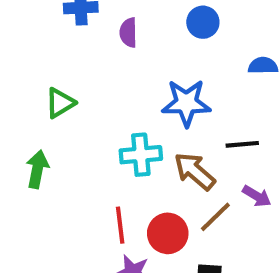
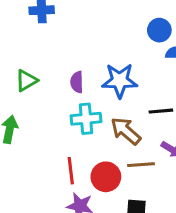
blue circle: (203, 22) -> (159, 30), moved
purple semicircle: (128, 33) -> (77, 82), moved
brown line: (215, 217) -> (141, 165), turned 40

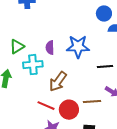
cyan cross: (86, 119) -> (33, 65), moved
brown arrow: (126, 131) -> (58, 82), moved, turned -95
red line: (71, 171) -> (46, 106), turned -60

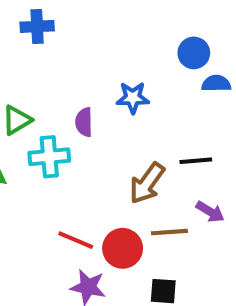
blue star: (78, 47) -> (133, 98), moved, size x0.7
brown arrow: (58, 82) -> (147, 183), moved

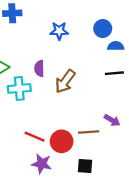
blue star: (133, 98) -> (59, 31), moved
black line: (196, 161) -> (114, 73), moved
brown arrow: (147, 183) -> (65, 81), moved

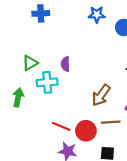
blue star: (59, 31) -> (97, 15), moved
brown arrow: (65, 81) -> (101, 95), moved

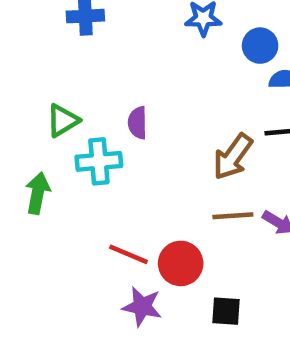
brown arrow: (101, 95) -> (233, 157), moved
brown line: (111, 122) -> (233, 216), moved

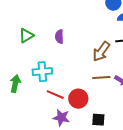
cyan cross: (99, 161) -> (42, 72), moved
green arrow: (38, 193) -> (15, 84), moved

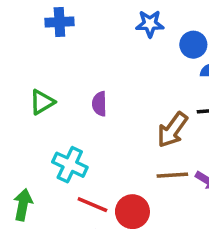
cyan cross: (42, 72) -> (70, 165), turned 30
green arrow: (15, 84) -> (23, 205), moved

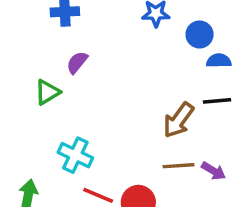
purple semicircle: (99, 104) -> (77, 62), moved, turned 40

